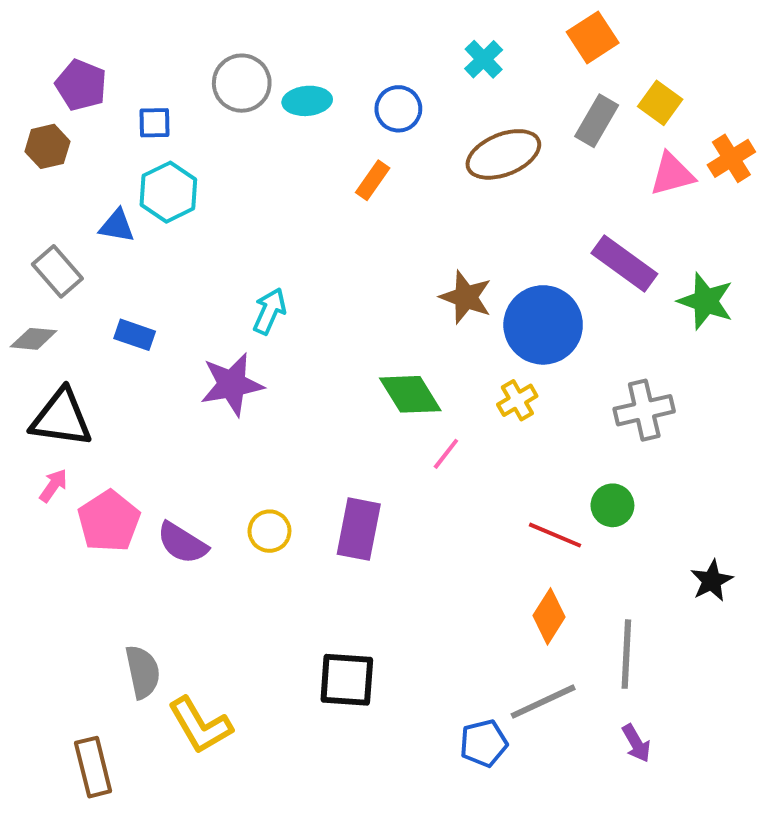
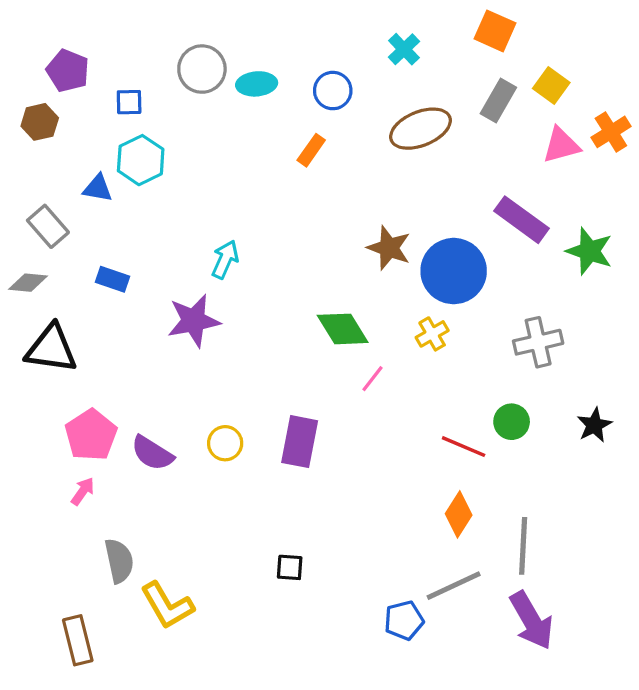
orange square: (593, 37) -> (495, 31), turned -33
pink arrow: (53, 486) -> (83, 491), moved
black star: (712, 581) -> (594, 425), moved
black square: (347, 680) -> (290, 567), size x0.6
purple arrow: (636, 743) -> (531, 620), size x1.8

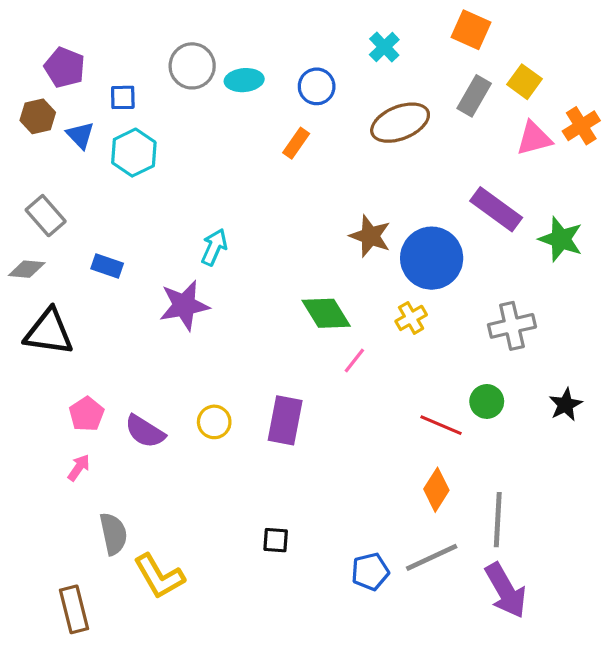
blue triangle: (98, 188) -> (80, 135), moved, turned 36
pink pentagon: (91, 435) -> (87, 414), size x0.7
blue pentagon: (404, 620) -> (370, 572), moved

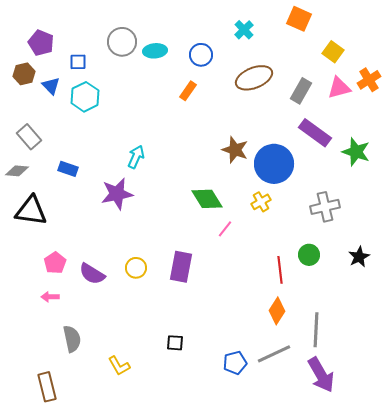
gray rectangle: (474, 96) -> (301, 91), moved
red line: (441, 425) -> (280, 270), turned 60
pink arrow: (79, 468) -> (50, 297), turned -126
yellow L-shape: (159, 576) -> (119, 366), moved, size x0.7

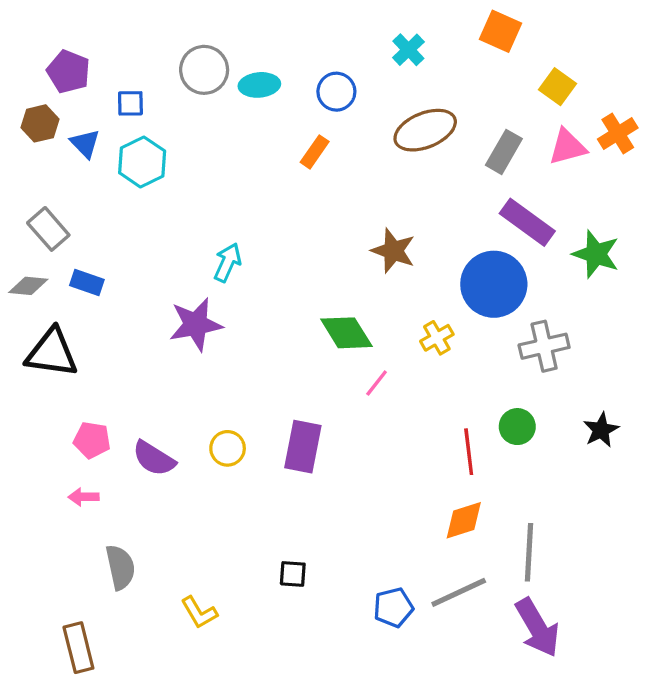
blue circle: (274, 164) -> (494, 284), moved
blue rectangle: (68, 169) -> (87, 283), moved
pink pentagon: (55, 263) -> (92, 440), turned -30
orange diamond: (277, 311) -> (464, 520), turned 40

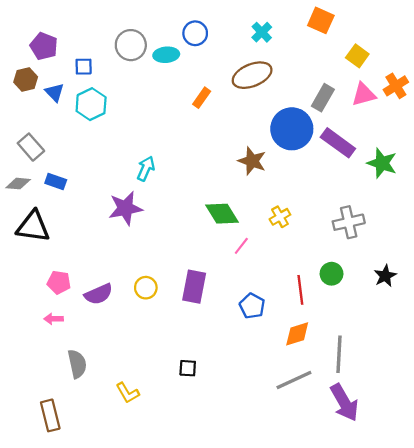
blue circle: (336, 92) -> (195, 33), moved
brown ellipse: (425, 130) -> (252, 75), moved
blue circle: (494, 284) -> (292, 129), moved
purple semicircle: (154, 458) -> (99, 294), turned -56
blue pentagon: (393, 607) -> (252, 306), moved, turned -30

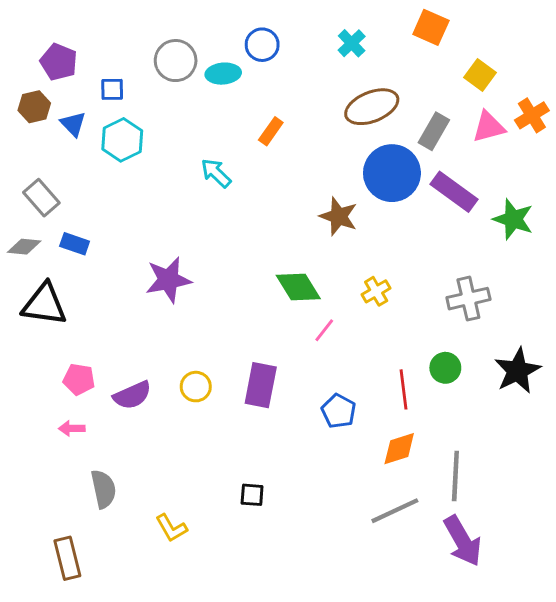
brown ellipse: (252, 75) -> (372, 107), moved
cyan arrow: (146, 169) -> (216, 173), moved, turned -70
black star: (385, 276) -> (517, 371), size x1.5

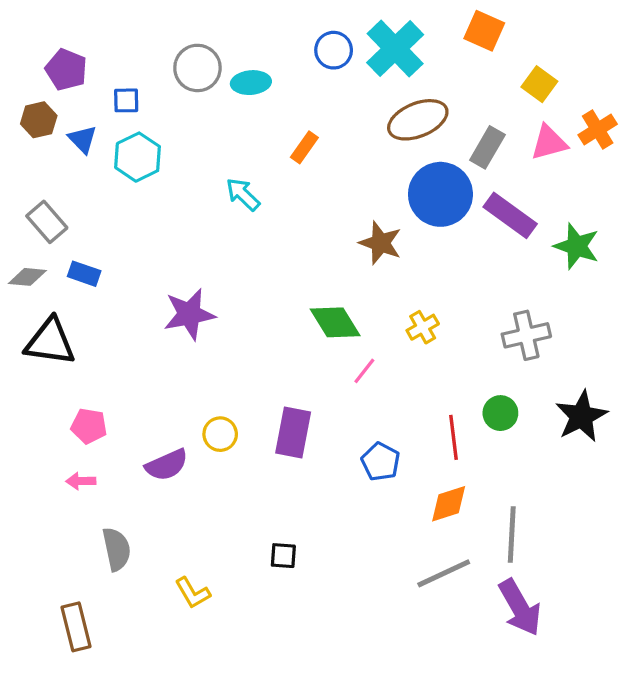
cyan cross: (352, 43) -> (395, 49), size x1.8
blue circle: (262, 45) -> (334, 50), moved
purple semicircle: (132, 395) -> (167, 465), moved

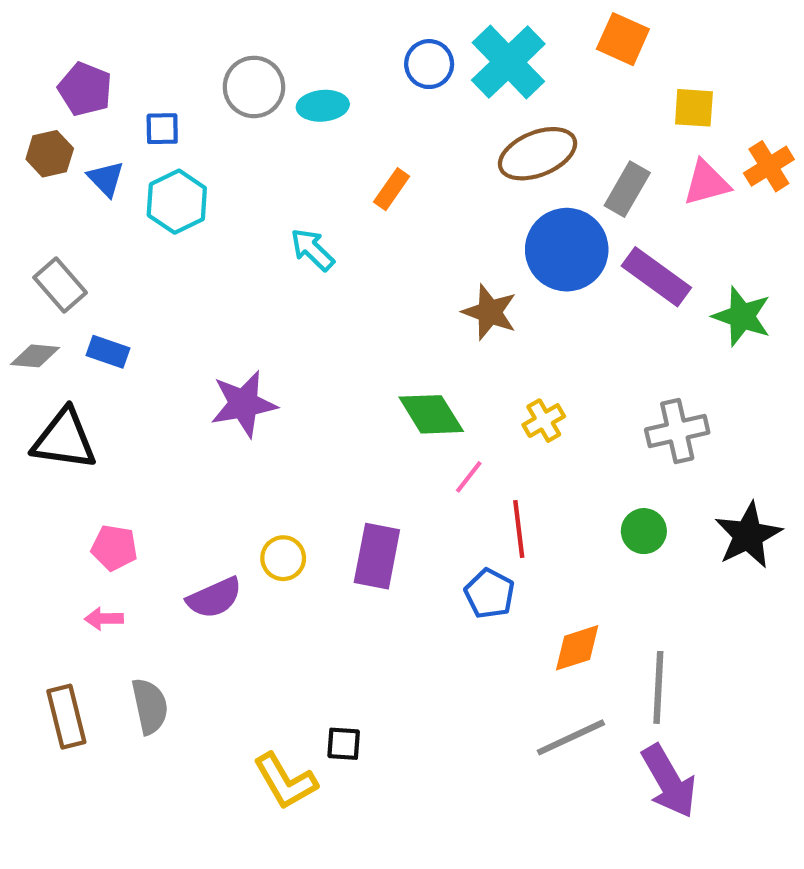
yellow square: (539, 84) -> (694, 108), turned -32
red line: (453, 437) -> (519, 529), moved
black square: (283, 556) -> (344, 744), moved
yellow L-shape: (193, 593) -> (285, 781), moved, size x1.4
brown rectangle: (76, 627) -> (66, 717), moved

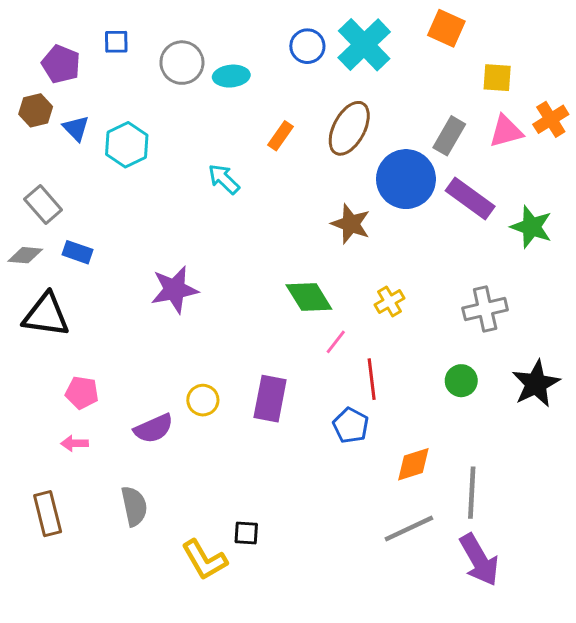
blue square: (162, 129) -> (116, 42), moved
brown ellipse: (538, 154) -> (349, 128), moved, turned -40
gray semicircle: (150, 706) -> (134, 506), moved

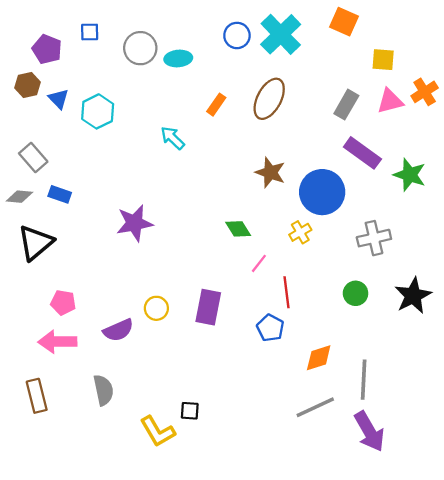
blue circle: (406, 179) -> (322, 192), moved
green diamond: (309, 297) -> (238, 229), size x0.7
black triangle: (46, 315) -> (36, 243), turned -48
pink arrow: (74, 443) -> (57, 342), size x1.8

